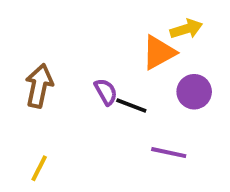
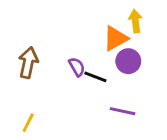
yellow arrow: (186, 29) -> (135, 21), turned -80
purple circle: (194, 92) -> (128, 61), moved

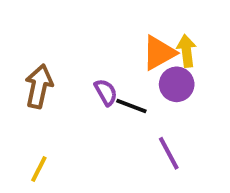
yellow arrow: (135, 21) -> (186, 51), moved
purple line: (123, 111) -> (169, 153), turned 50

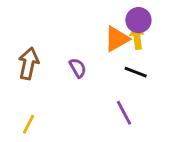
purple circle: (177, 84) -> (138, 20), moved
black line: (131, 106) -> (136, 72), moved

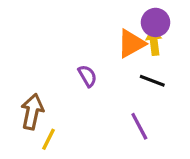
brown arrow: (29, 64) -> (32, 112), moved
yellow line: (29, 124) -> (49, 139), moved

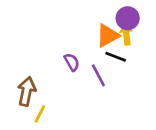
black line: (152, 81) -> (116, 57), moved
purple line: (139, 126) -> (98, 75), moved

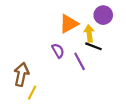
yellow arrow: (126, 34) -> (89, 33), moved
orange triangle: (108, 36) -> (69, 24), moved

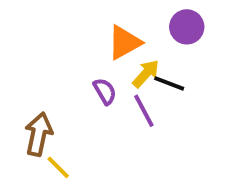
yellow arrow: (89, 33) -> (146, 74), moved, turned 49
yellow line: (32, 93) -> (58, 167), turned -72

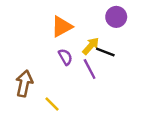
orange triangle: (124, 42) -> (62, 27), moved
yellow line: (58, 167) -> (52, 104), moved

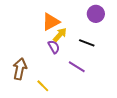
yellow arrow: (91, 46) -> (60, 35), moved
purple line: (90, 69) -> (77, 67), moved, turned -30

